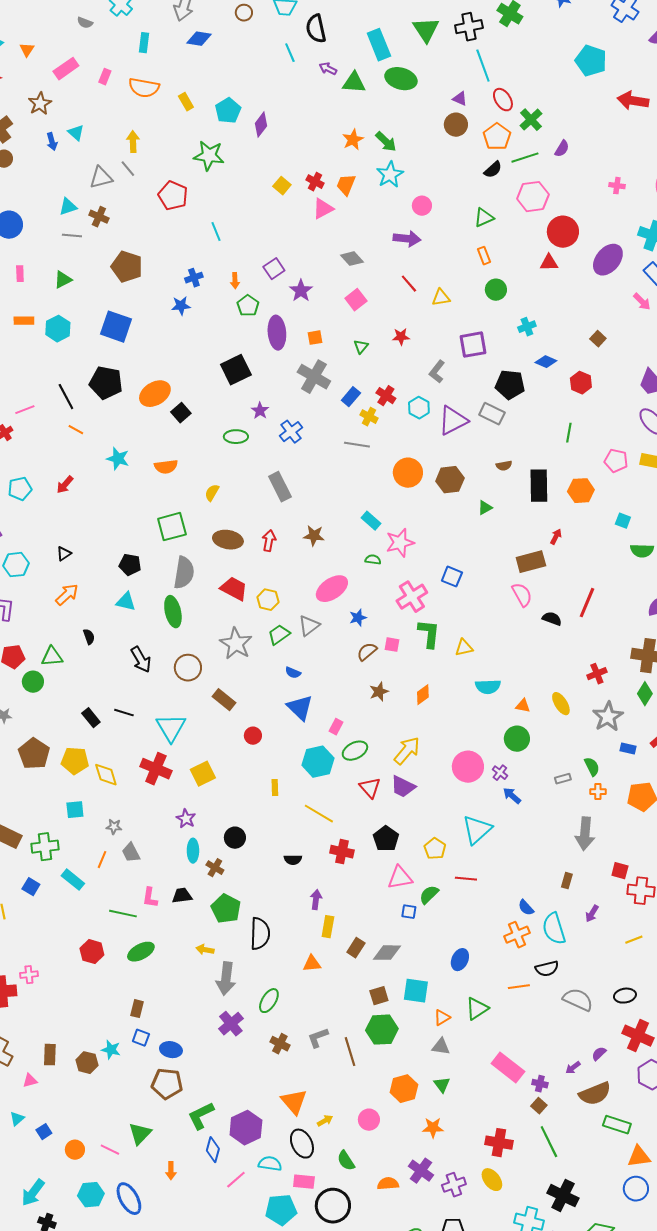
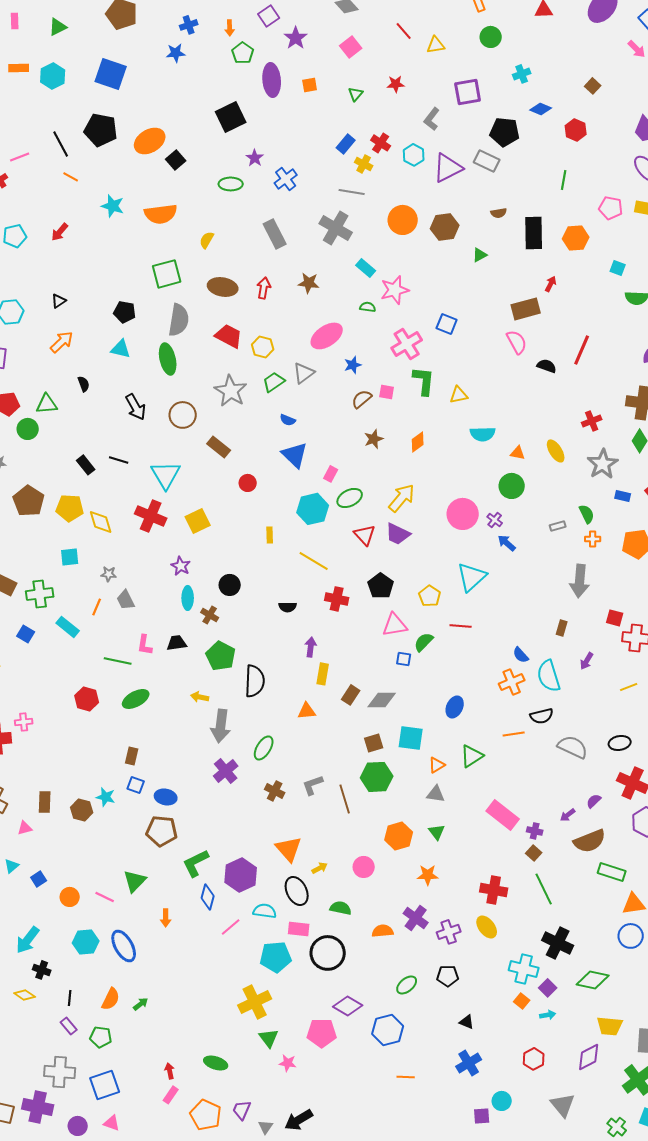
gray cross: (314, 377) -> (336, 228), moved
orange semicircle: (166, 467) -> (161, 214), size x1.4
green semicircle: (346, 1161) -> (341, 908), turned 135

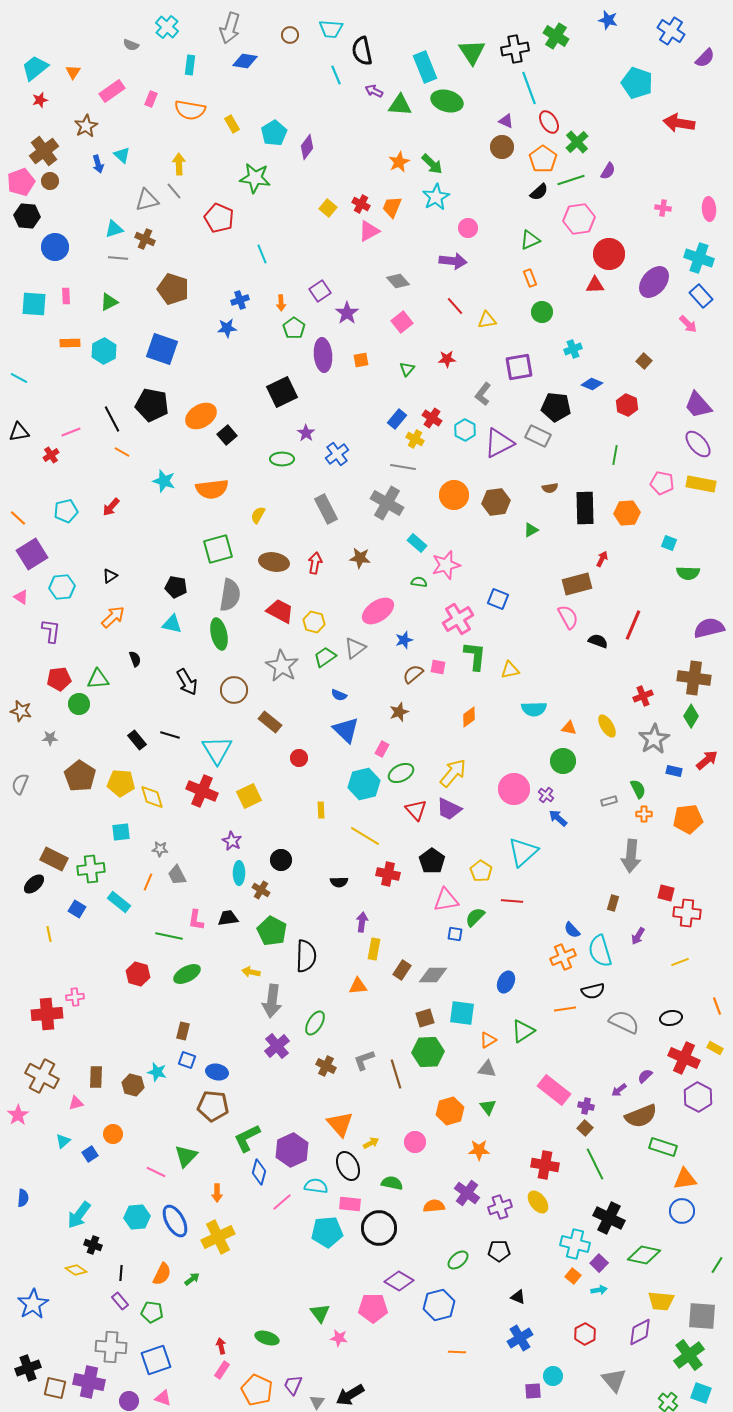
brown star: (374, 439) -> (399, 712), moved
orange circle: (70, 897) -> (113, 1134), moved
yellow cross: (255, 1002) -> (218, 1237), moved

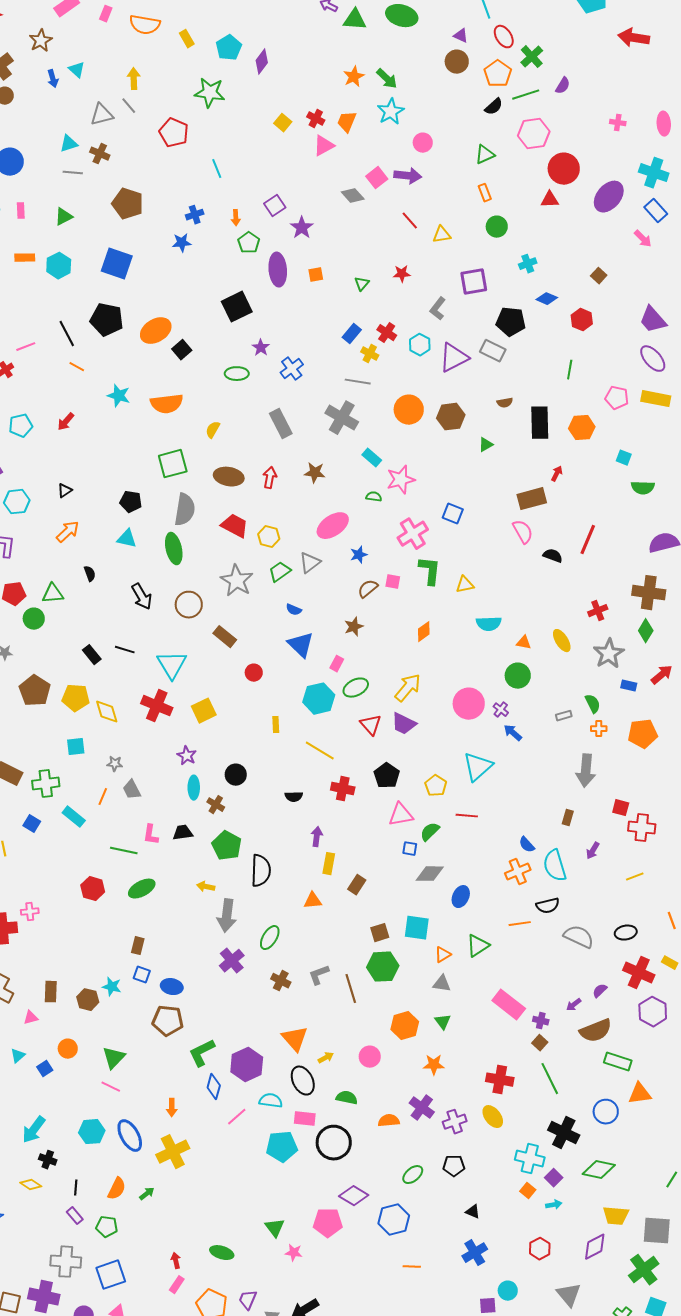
pink square: (402, 322) -> (377, 178), moved
gray diamond: (433, 975) -> (430, 874), moved
green triangle: (186, 1156) -> (114, 1058), moved
blue circle: (682, 1211) -> (606, 1112), moved

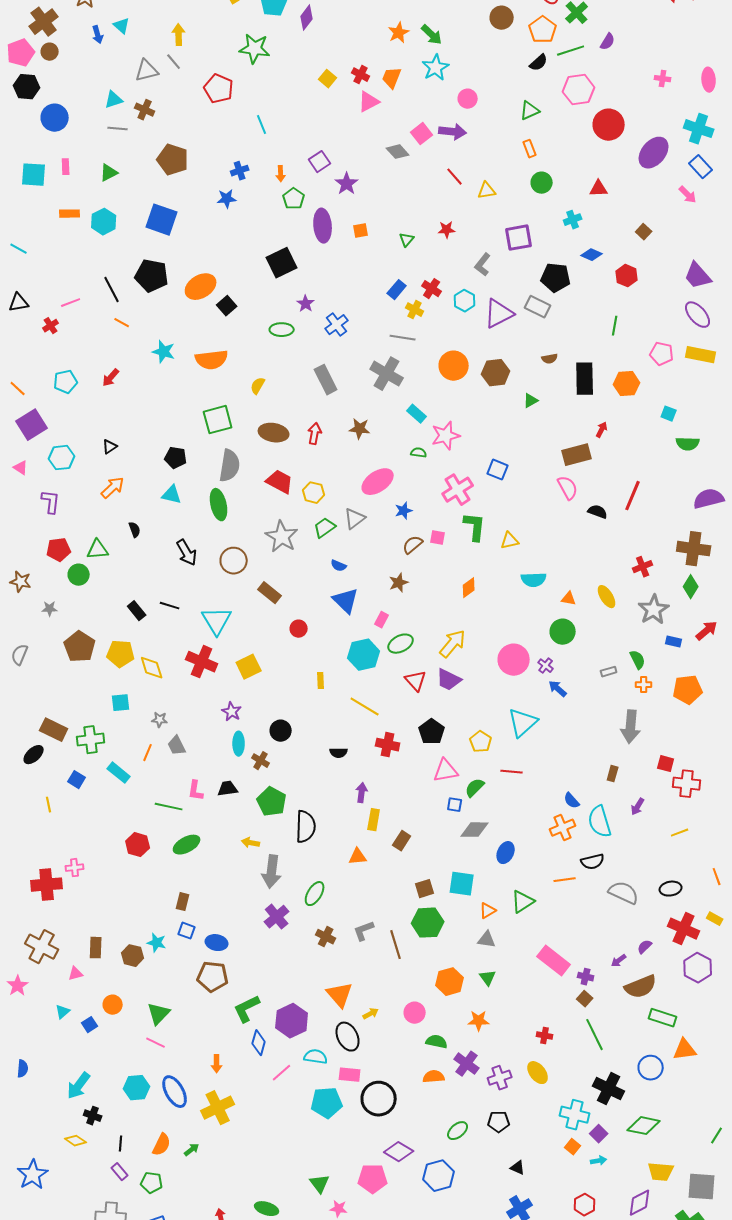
red triangle: (550, 200) -> (599, 189), moved
red cross: (500, 1080) -> (545, 1036), size x0.6
green semicircle: (347, 1098) -> (437, 1042), moved

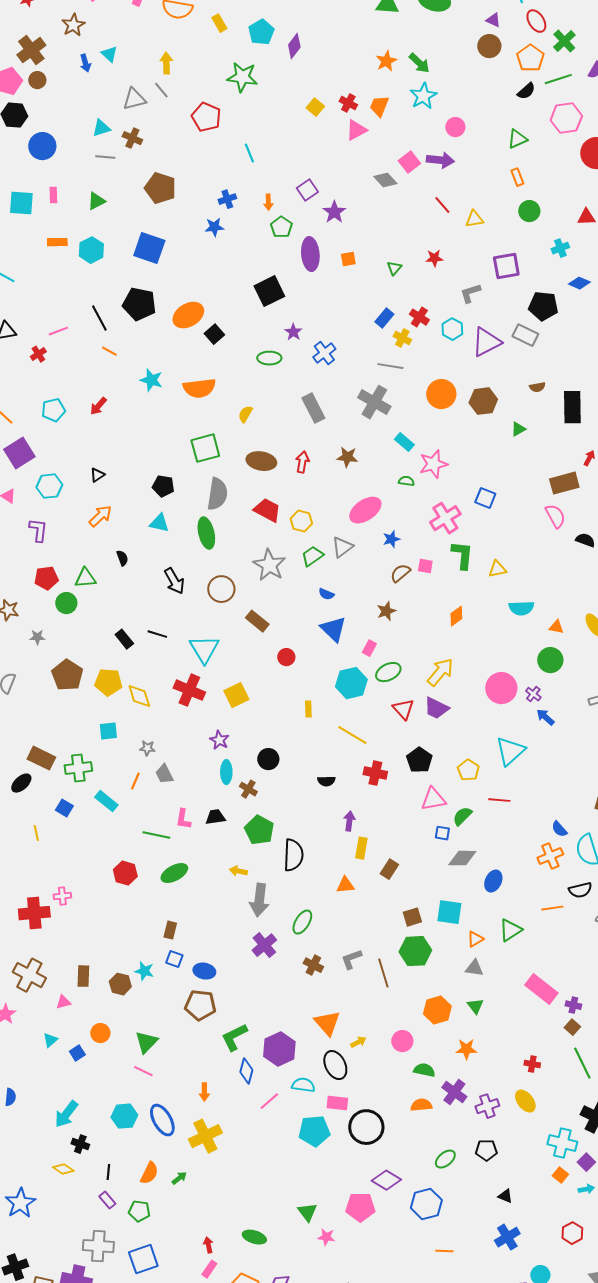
gray L-shape: (483, 265) -> (470, 293), turned 35

